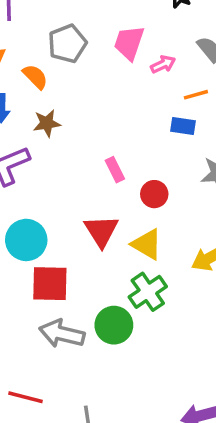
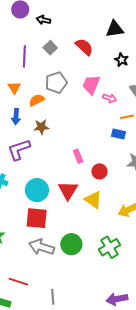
pink arrow: (163, 64) -> (110, 98), turned 40
orange semicircle: (35, 77) -> (37, 100), turned -77
cyan circle: (26, 240) -> (37, 190), moved
green cross: (148, 292) -> (109, 247), moved

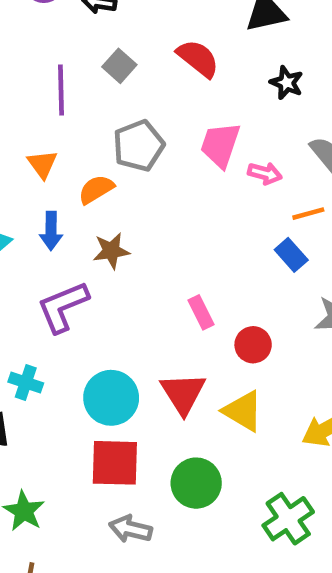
blue rectangle: (119, 134) -> (291, 255), turned 40
green circle: (71, 244) -> (196, 483), moved
gray arrow: (41, 247) -> (131, 529), size x0.7

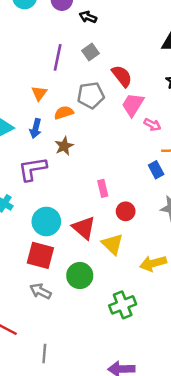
red semicircle: (198, 58) -> (122, 76), moved
brown star: (111, 251) -> (64, 146), turned -30
red triangle: (183, 393) -> (84, 228), turned -30

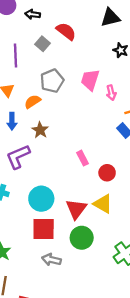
red semicircle: (122, 76) -> (66, 31), moved
pink arrow: (152, 125) -> (111, 93), turned 64
red triangle: (84, 228) -> (76, 209), moved, turned 40

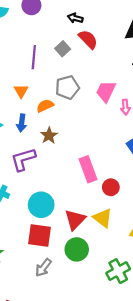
black arrow: (33, 14) -> (75, 18), moved
pink rectangle: (83, 158) -> (88, 169), size x1.6
gray arrow: (51, 260) -> (43, 268), turned -72

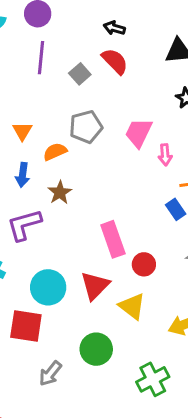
black arrow: (75, 18) -> (114, 28), moved
purple line: (34, 57) -> (41, 58), moved
red triangle: (75, 220) -> (95, 286), moved
red square: (39, 236) -> (26, 326), moved

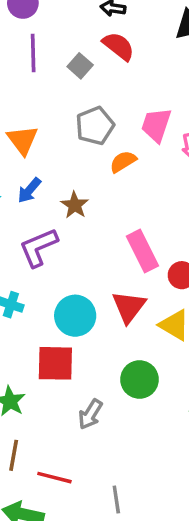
orange triangle: (22, 131) -> (23, 140), size x1.4
orange semicircle: (55, 152) -> (123, 162), moved
blue arrow: (23, 175) -> (29, 190), turned 40

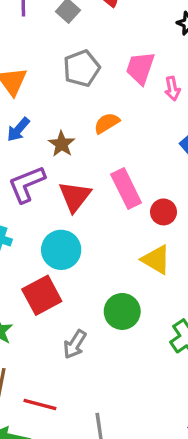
orange semicircle: (123, 162) -> (107, 123), moved
red triangle: (129, 307) -> (75, 197), moved
red square: (55, 363) -> (42, 295), turned -30

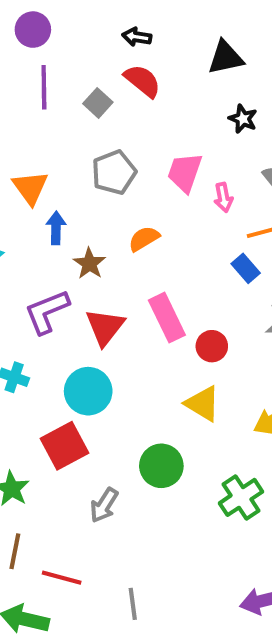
blue arrow: (18, 129) -> (56, 228), moved, turned 140

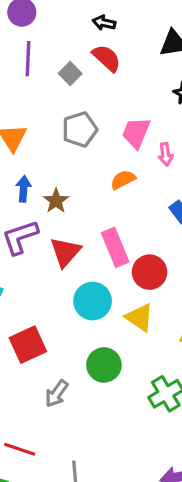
blue arrow: (56, 228) -> (24, 189), moved
orange semicircle: (144, 239) -> (123, 180), moved
red circle: (212, 346) -> (150, 272), size x1.4
cyan circle: (88, 391) -> (93, 301), moved

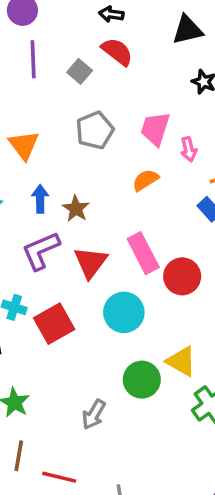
yellow triangle: (140, 317) -> (181, 361), moved
red square: (28, 345) -> (54, 324), moved

